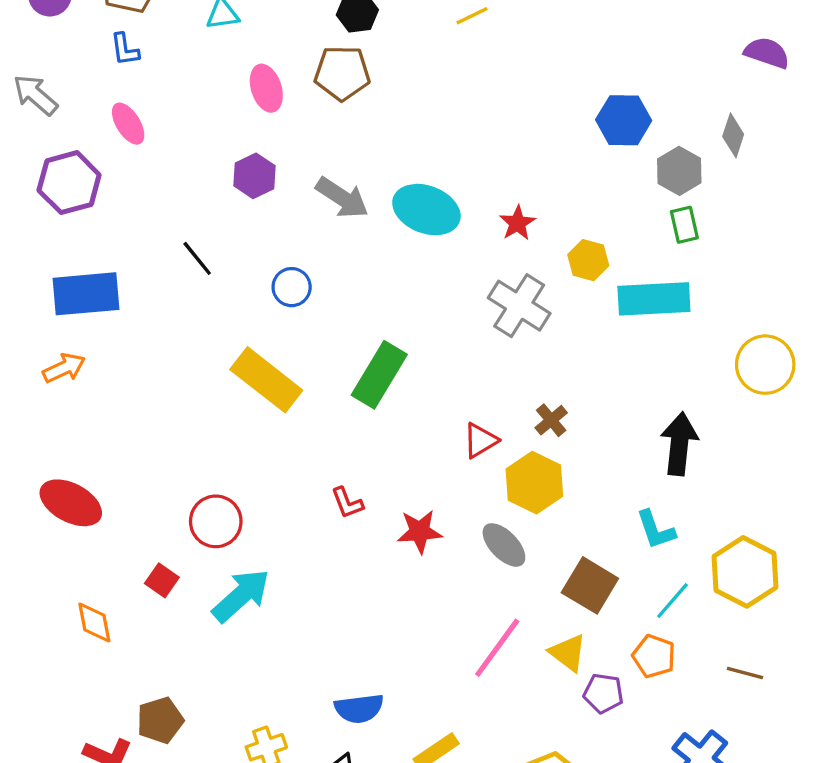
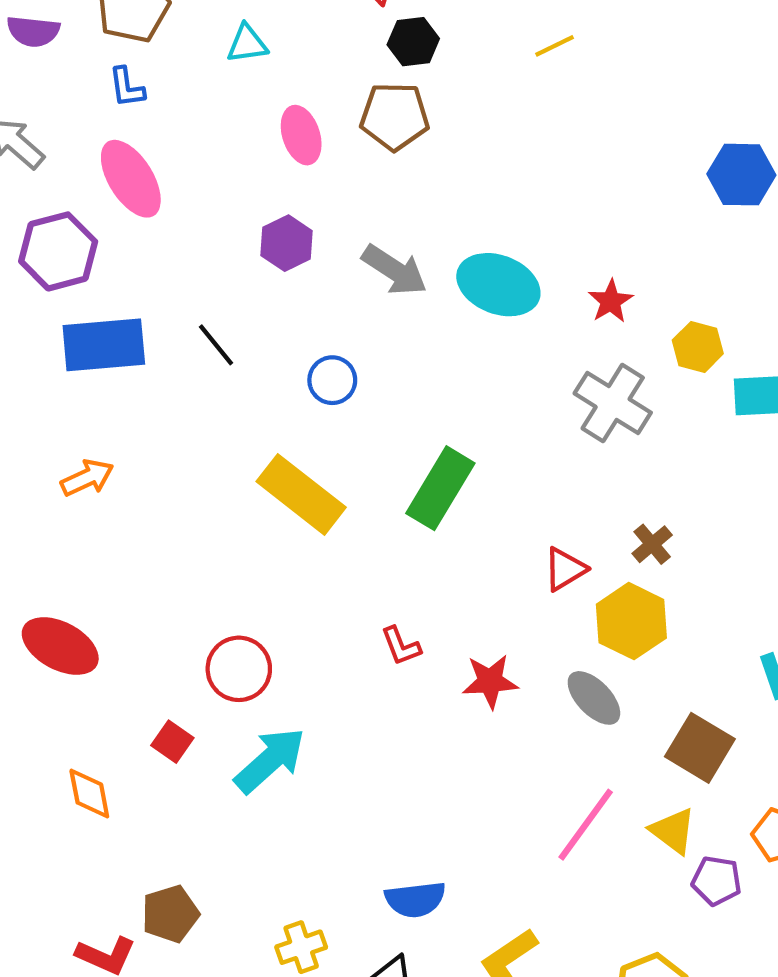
pink ellipse: (128, 124) -> (131, 179), size x1.5
blue rectangle: (86, 294) -> (104, 345), moved
orange arrow: (64, 368) -> (87, 478), moved

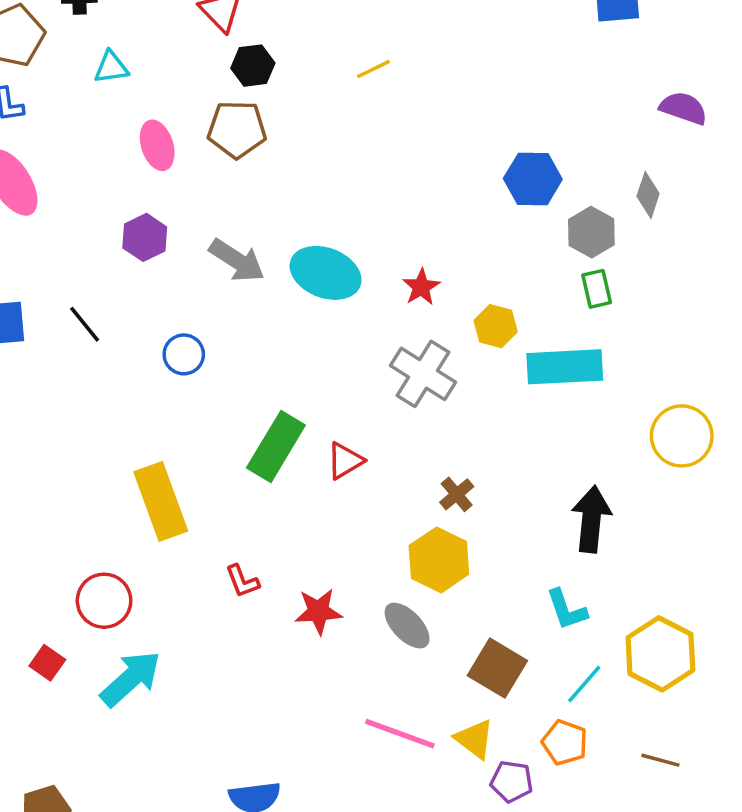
yellow rectangle: (301, 494) -> (161, 501), moved, turned 32
red triangle: (565, 569) -> (345, 461), moved
pink line: (586, 825) -> (400, 734), turned 74

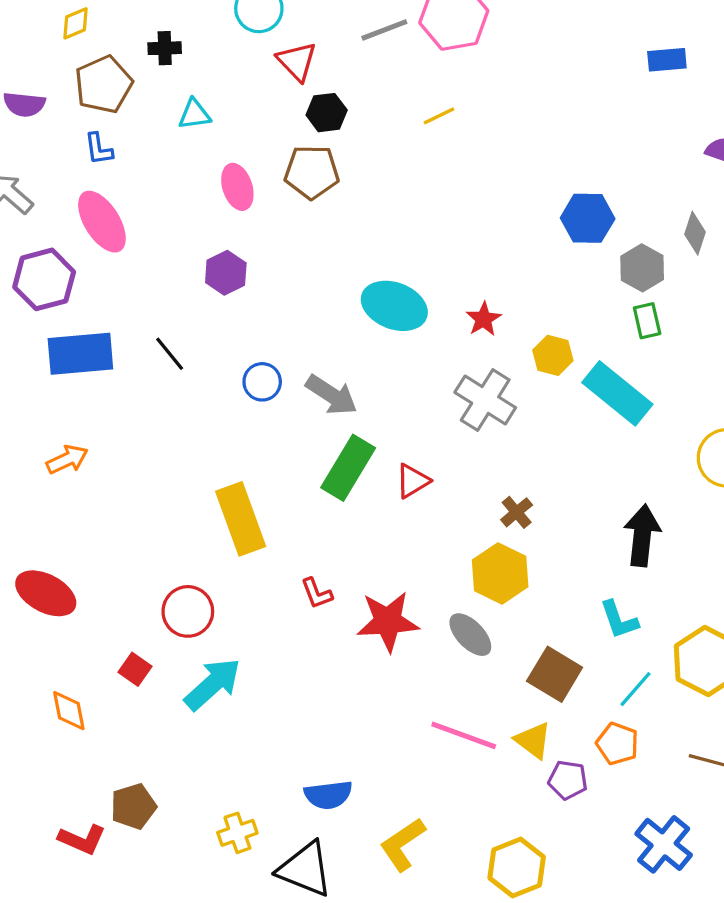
gray arrow: (237, 260) -> (332, 395), moved
cyan rectangle: (565, 367) -> (617, 393), turned 42
red star: (318, 611) -> (388, 621), size x1.4

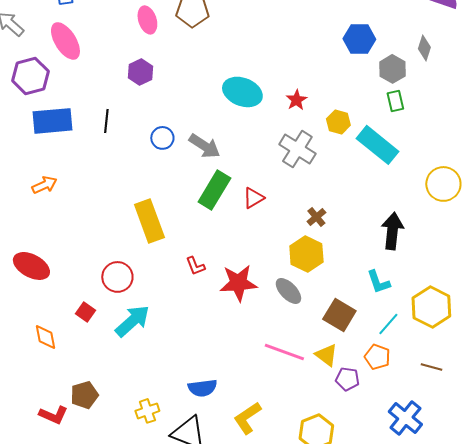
black line: (170, 354) -> (106, 121), turned 45

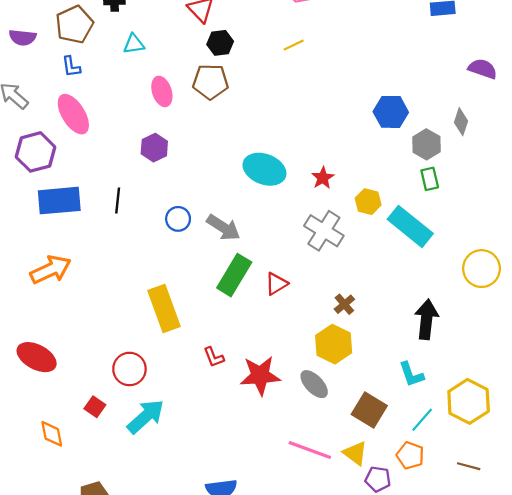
orange arrow: (44, 185) -> (51, 270), size x1.5

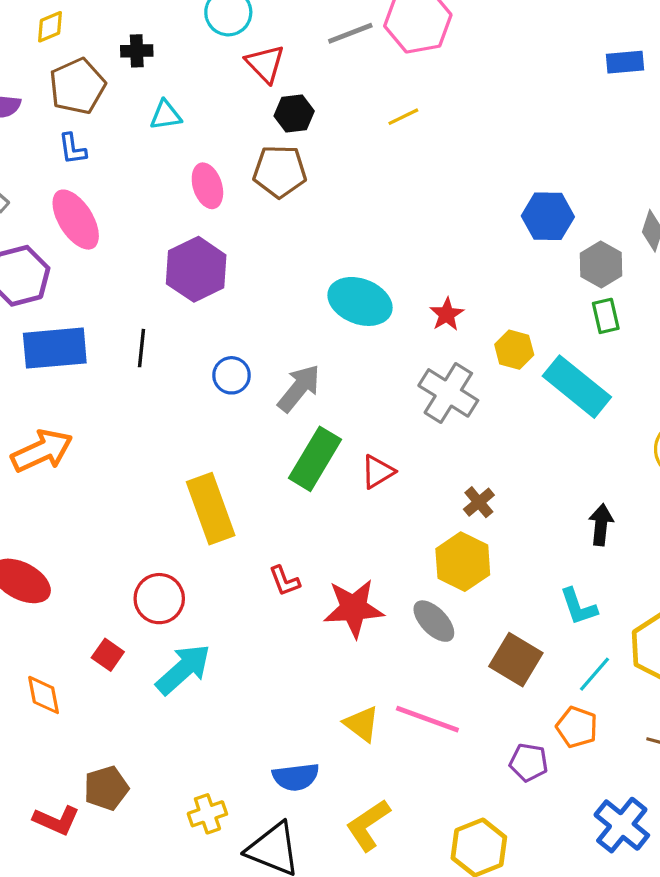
purple hexagon: (154, 148) -> (196, 269), size x1.5
gray arrow: (223, 228) -> (299, 388), turned -84
black arrow: (426, 319) -> (601, 525), size x0.7
yellow triangle: (355, 453) -> (362, 724), moved

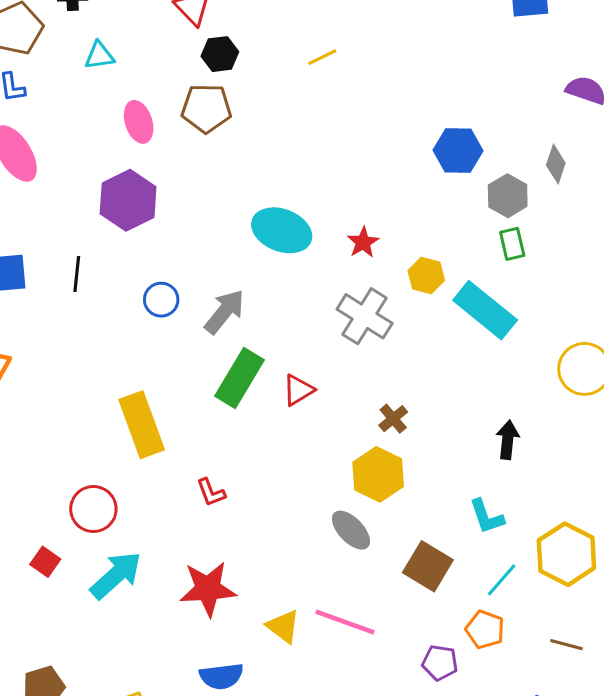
red star: (354, 608) -> (208, 589), moved

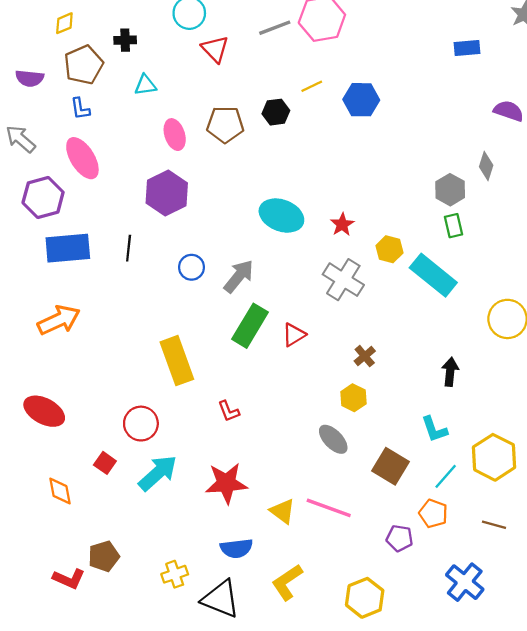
black hexagon: (220, 54) -> (276, 112), moved
blue hexagon: (458, 150) -> (361, 100), moved
yellow hexagon: (378, 474) -> (353, 398), size x0.7

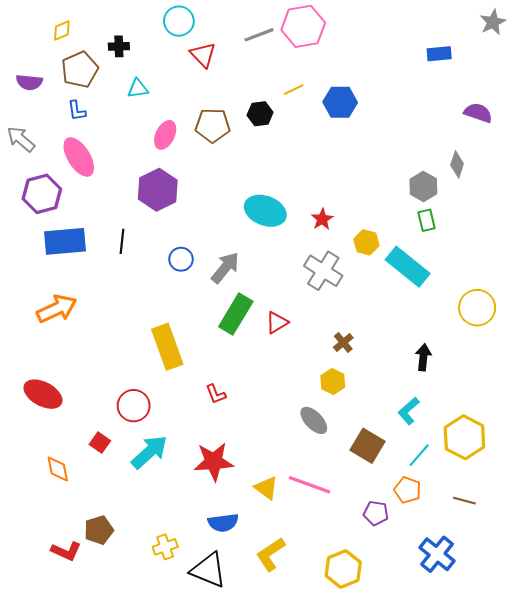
pink ellipse: (175, 135) -> (165, 135), turned 44
cyan L-shape: (434, 429) -> (409, 411), turned 68

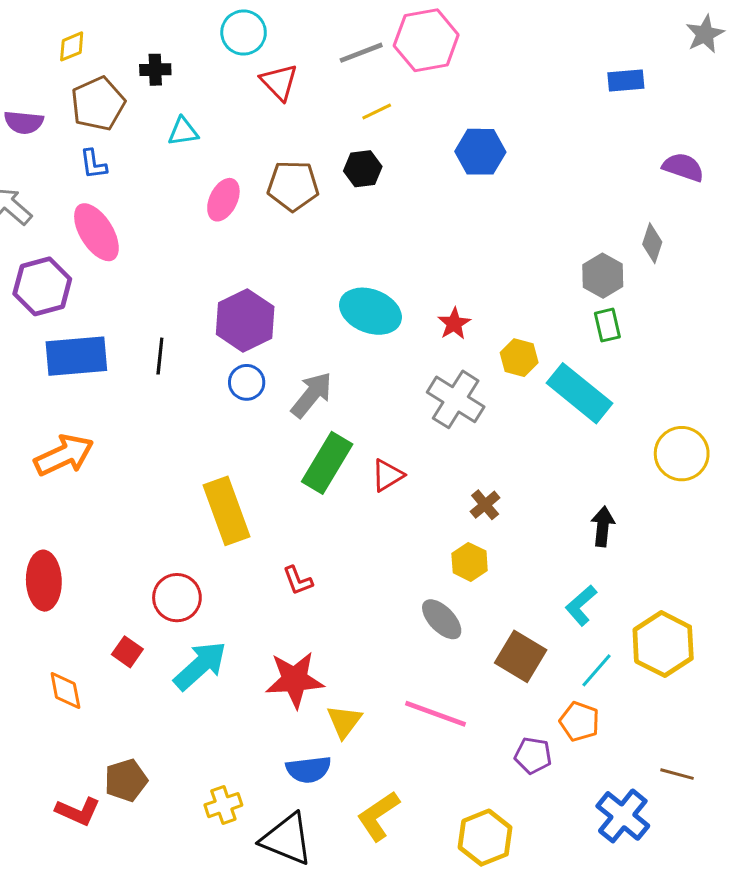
yellow line: (294, 90) -> (377, 111), moved
purple hexagon: (158, 190) -> (245, 320), moved
red ellipse: (43, 394) -> (44, 581), turned 60
yellow triangle: (266, 488) -> (344, 721), moved, turned 30
brown line: (464, 501) -> (677, 774), moved

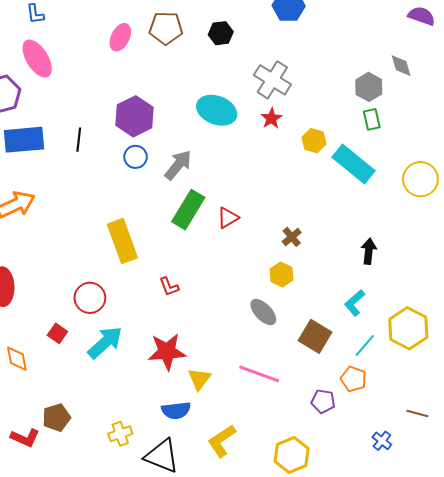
black hexagon: (363, 169) -> (221, 33), moved
gray diamond: (652, 243) -> (401, 66), turned -35
gray cross: (456, 399) -> (272, 80), moved
yellow circle: (682, 454) -> (420, 179), moved
blue cross: (623, 816) -> (382, 441), size x0.6

